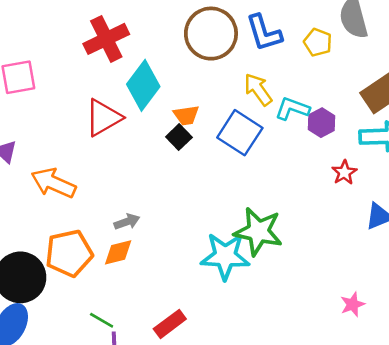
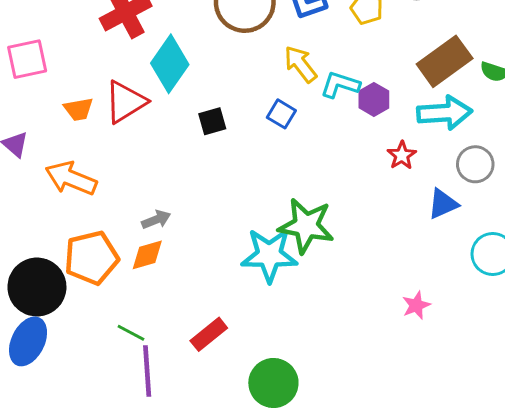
orange trapezoid: (186, 115) -> (78, 109), moved
blue square: (240, 133) -> (281, 114), size x0.6
black square: (179, 137) -> (212, 121), turned 30

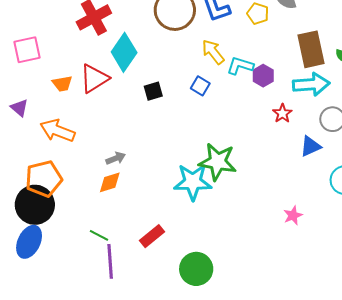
brown rectangle: (445, 61) -> (311, 49), turned -66
orange pentagon: (91, 258) -> (44, 179), moved

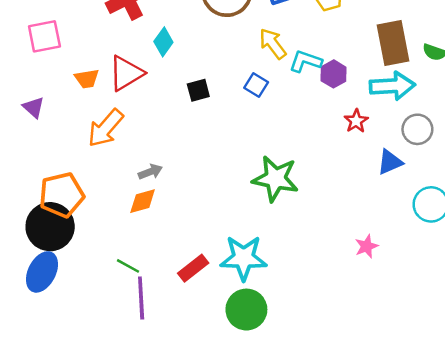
cyan diamond: (124, 52) -> (163, 42), size x0.6
orange arrow: (57, 131) -> (106, 128), moved, turned -72
cyan star: (193, 182) -> (244, 258), moved

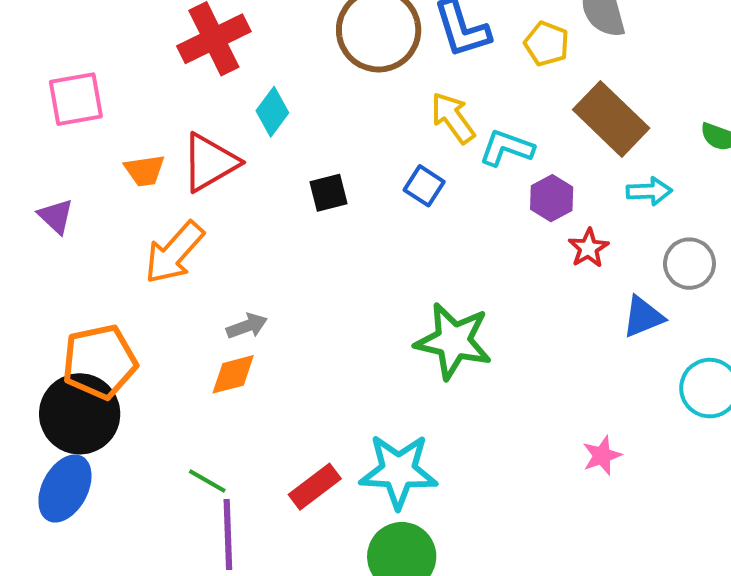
brown rectangle: (393, 43) -> (611, 119), moved, turned -36
purple hexagon: (334, 74) -> (552, 198), moved
cyan arrow: (392, 86) -> (649, 191), size x0.6

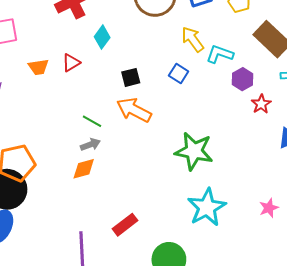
red triangle: (210, 162) -> (71, 63), size x0.6
orange arrow: (174, 253) -> (134, 110), moved, turned 76
cyan star: (398, 471) -> (207, 207), moved, turned -30
green line: (207, 481) -> (92, 121), moved

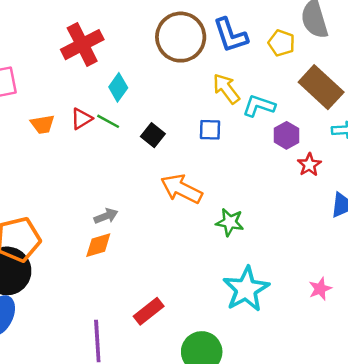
blue square: (179, 73) -> (210, 130), turned -30
black square: (131, 77) -> (153, 135), turned -36
orange arrow: (134, 110) -> (182, 189), moved
green line: (92, 121) -> (108, 121), moved
green star: (194, 151) -> (230, 222), size x0.6

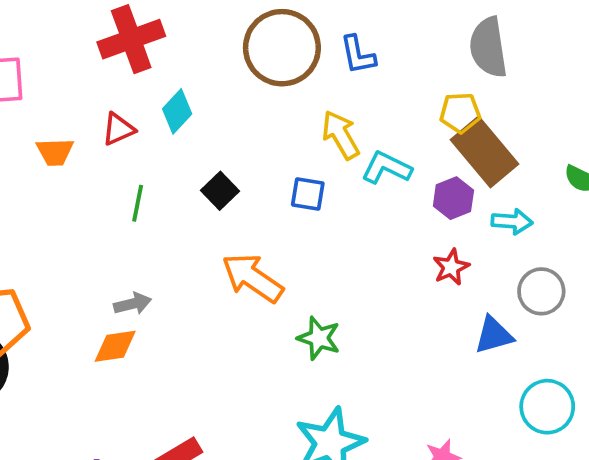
blue L-shape: (230, 35) -> (358, 55), size x0.7
yellow pentagon: (281, 43) -> (460, 113), moved, turned -30
red triangle: (81, 119) -> (118, 129), moved
green line: (108, 121) -> (138, 203), moved, turned 65
purple hexagon: (287, 135) -> (453, 198), moved

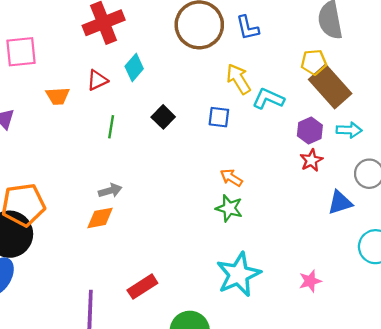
purple hexagon: (453, 198) -> (310, 131), moved
orange arrow: (253, 278) -> (231, 178), moved, size x0.6

